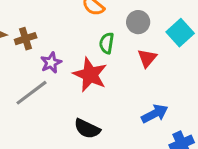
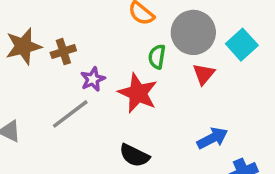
gray circle: (138, 22) -> (193, 32), size x1.6

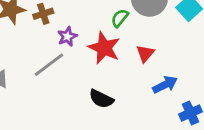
green semicircle: (157, 57) -> (120, 18), turned 30
red triangle: (204, 74) -> (145, 53), moved

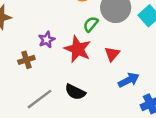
brown cross: (43, 14) -> (26, 60), moved
gray line: (49, 65) -> (40, 99), moved

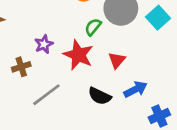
black semicircle: (75, 92) -> (100, 96), moved
gray line: (40, 99) -> (46, 95), moved

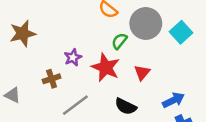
blue arrow: (135, 89) -> (173, 100), moved

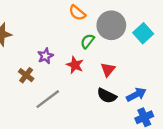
red star: (106, 67) -> (75, 65), size x0.7
brown cross: (52, 79) -> (26, 75), turned -35
black semicircle: (126, 106) -> (107, 96), moved

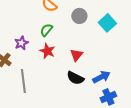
gray circle: (111, 25) -> (79, 16), size x0.6
green semicircle: (87, 41) -> (46, 30), moved
gray line: (48, 99) -> (23, 81), turned -60

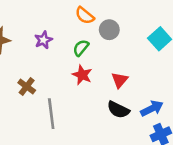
gray circle: (79, 16) -> (109, 30), moved
purple star: (21, 43) -> (43, 40), moved

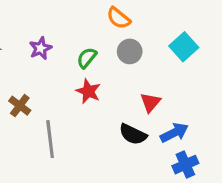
orange semicircle: (85, 15) -> (119, 18), moved
gray circle: (109, 30) -> (130, 51), moved
red triangle: (120, 80) -> (150, 102), moved

